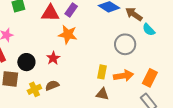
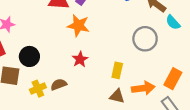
red star: (53, 58) -> (80, 59), moved
orange arrow: (123, 76) -> (143, 88), moved

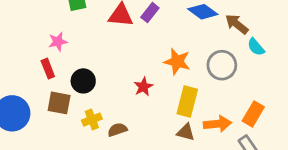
orange star: (78, 26) -> (177, 62), moved
yellow rectangle: (117, 70) -> (187, 102), size x1.5
brown semicircle: (59, 85) -> (117, 130), moved

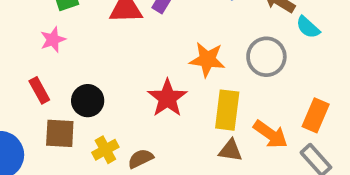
pink star: (58, 42) -> (53, 40), moved
red star: (143, 87) -> (167, 98), size x1.5
orange arrow: (217, 124) -> (270, 134), turned 48

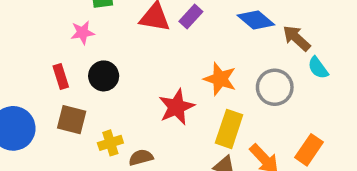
black circle: (88, 101) -> (104, 76), moved

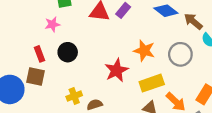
brown square: (72, 120) -> (35, 77), moved
yellow rectangle: (229, 129) -> (152, 83), turned 55

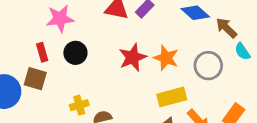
pink star: (52, 24) -> (60, 19), size x1.5
red star: (116, 70) -> (133, 57), moved

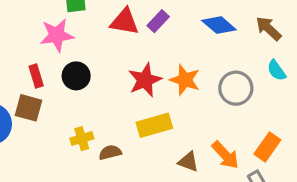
brown arrow: (226, 28) -> (268, 28), moved
yellow rectangle: (172, 97) -> (154, 125), moved

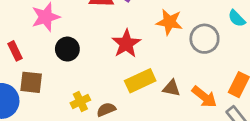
red rectangle: (36, 76) -> (15, 51), moved
orange star: (185, 80) -> (169, 22), moved
brown triangle: (188, 162) -> (171, 88), moved

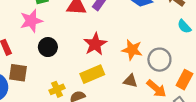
orange star: (169, 22) -> (132, 50), moved
gray circle: (204, 39) -> (159, 60), moved
yellow rectangle: (140, 81) -> (92, 74), moved

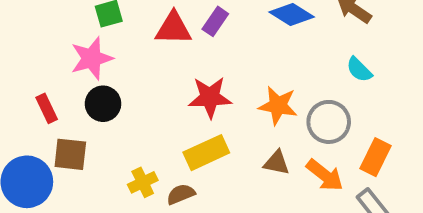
cyan semicircle: (184, 26) -> (359, 70), moved
red star: (95, 44) -> (210, 97), turned 30
black circle: (48, 47) -> (103, 104), moved

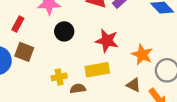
black circle: (103, 104) -> (64, 31), moved
red rectangle: (47, 108) -> (18, 24), turned 40

